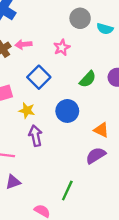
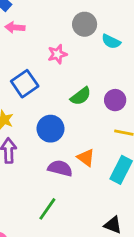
pink arrow: (23, 44) -> (15, 27), moved
purple semicircle: (96, 155) -> (60, 168), moved, turned 36
green line: (67, 190) -> (47, 209), moved

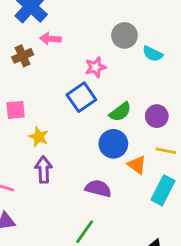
blue square: (25, 84) -> (81, 97), moved
blue circle: (51, 129) -> (113, 144), moved
orange triangle: (86, 158) -> (137, 165), moved

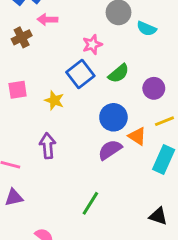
green semicircle: (120, 112) -> (119, 73), moved
yellow star: (39, 137) -> (54, 100), moved
yellow line: (166, 151) -> (164, 121), turned -30
purple semicircle: (98, 188) -> (110, 150), moved, turned -45

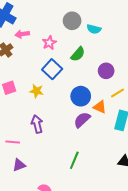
pink star: (92, 44) -> (49, 43), moved
green semicircle: (119, 73) -> (78, 54), moved

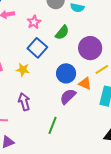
purple circle: (106, 71) -> (90, 48), size x1.5
green line: (74, 160) -> (53, 125), moved

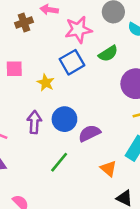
pink star: (34, 22) -> (78, 30), size x1.5
blue circle: (66, 73) -> (64, 119), moved
orange triangle: (85, 83) -> (108, 168), moved

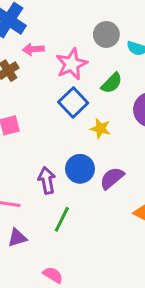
yellow star: (46, 83) -> (101, 129), moved
green line: (59, 162) -> (62, 219), moved

